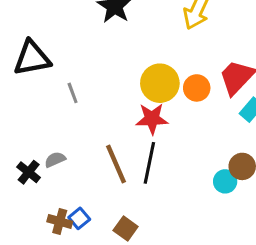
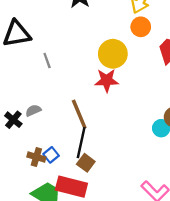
orange circle: (197, 88) -> (141, 27), moved
black line: (149, 163) -> (81, 143), moved

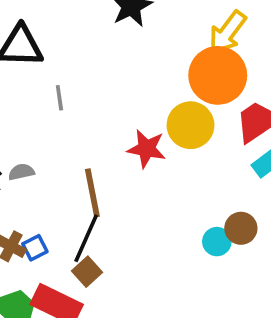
orange circle: (141, 27) -> (218, 75), size x1.8
yellow circle: (113, 54) -> (191, 125), moved

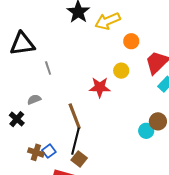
yellow arrow: (227, 32) -> (108, 21), moved, turned 40
orange circle: (218, 75) -> (131, 41), size x0.5
yellow circle: (191, 125) -> (121, 71), size x0.6
gray semicircle: (21, 172) -> (34, 99), moved

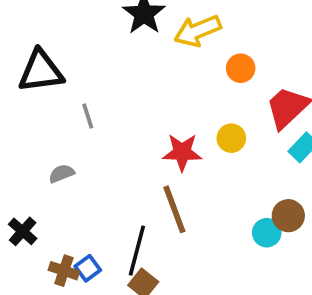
yellow circle: (121, 71) -> (231, 138), moved
brown line: (75, 116) -> (174, 209), moved
black cross: (17, 119) -> (23, 231), moved

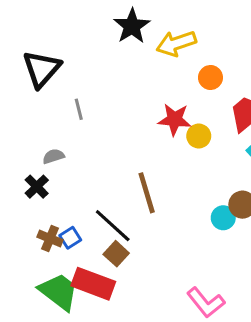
black triangle: (41, 71) -> (42, 69), turned -45
red star: (182, 152) -> (175, 119), moved
black cross: (23, 231) -> (37, 187), moved
black line: (137, 251) -> (113, 226), turned -66

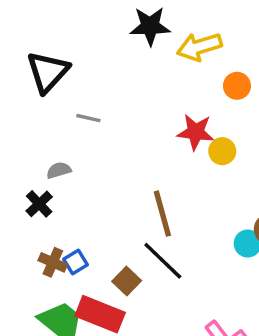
black star: (132, 26) -> (150, 26), turned 30
gray line: (79, 109) -> (88, 118), turned -65
black line: (113, 226) -> (163, 261), moved

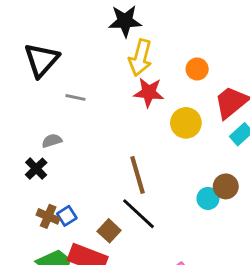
yellow arrow: (199, 47) -> (140, 58), moved, turned -57
red star: (196, 132) -> (149, 92), moved
yellow circle: (222, 151) -> (186, 123), size x1.4

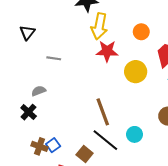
black triangle: (41, 60) -> (27, 33), size x0.6
cyan circle: (208, 198) -> (135, 134), moved

